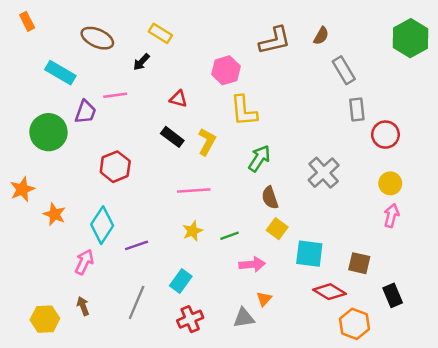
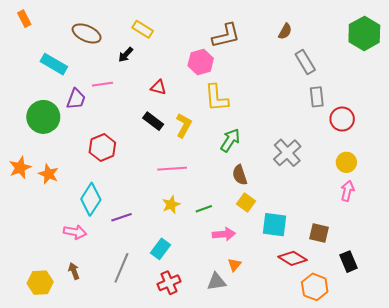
brown L-shape: (275, 40) -> (226, 36), moved
orange star: (54, 214) -> (49, 174), moved
pink arrow: (84, 262) -> (75, 232), turned 75

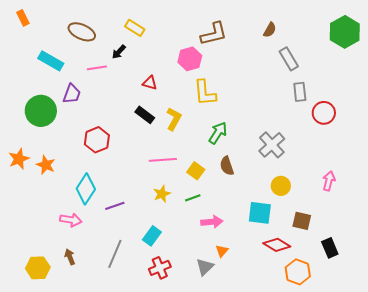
pink line: (102, 84) -> (97, 68), moved
yellow circle: (346, 162) -> (281, 186), moved
yellow square: (246, 202) -> (196, 171), moved
gray triangle: (216, 282) -> (205, 267), turned -36

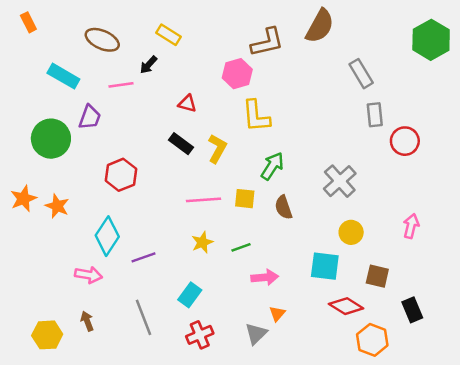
brown semicircle: (270, 30) -> (320, 26), moved, size x1.8
yellow square: (196, 171) -> (245, 199), moved, turned -30
gray line: (115, 254) -> (143, 317), turned -44

